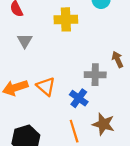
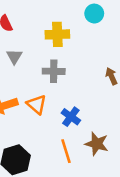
gray cross: (95, 75) -> (54, 71), moved

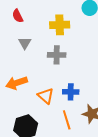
orange triangle: (36, 104) -> (46, 96), moved
blue cross: (71, 117) -> (71, 92), turned -35

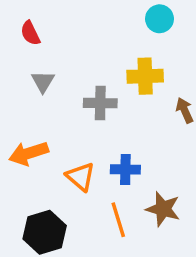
yellow cross: (60, 25) -> (145, 76), moved

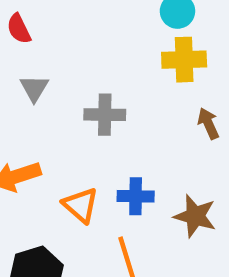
yellow cross: (145, 76) -> (184, 60), moved
brown star: (163, 209) -> (195, 216), moved

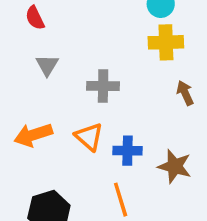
orange triangle: (81, 205) -> (89, 137), moved

